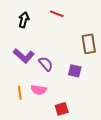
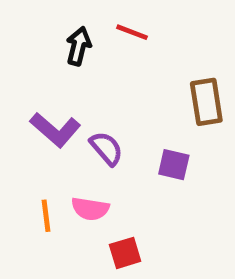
black arrow: (24, 20) -> (79, 46), moved
red square: (62, 109) -> (125, 253), moved

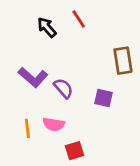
red line: (132, 32) -> (79, 19), turned 36
black arrow: (79, 46) -> (47, 27), turned -55

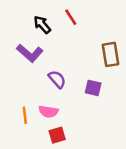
purple L-shape: (33, 77) -> (30, 53), moved
red square: (74, 151) -> (57, 135), moved

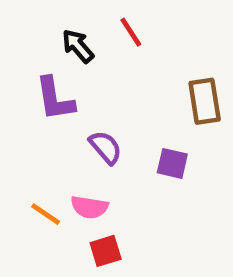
purple L-shape: (30, 53) -> (55, 99), turned 40
orange line: (25, 115) -> (46, 214), turned -49

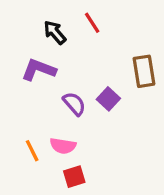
purple L-shape: (55, 99) -> (39, 70), turned 120
purple square: (172, 163) -> (108, 99), moved, turned 30
orange line: (46, 214) -> (32, 151), turned 30

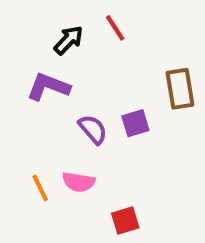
black arrow: (55, 32) -> (69, 40), turned 85
purple square: (108, 99) -> (135, 123), turned 30
red square: (74, 177) -> (125, 220), moved

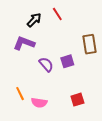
pink semicircle: (79, 182) -> (39, 103), moved
red square: (125, 220) -> (77, 100), moved

